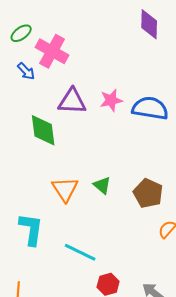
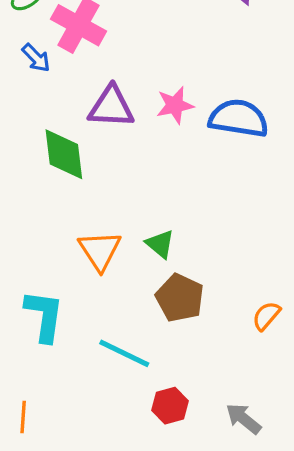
brown pentagon: (148, 193) -> (180, 298), moved

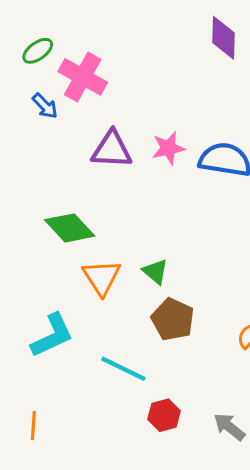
green diamond: (64, 154) -> (70, 228), moved, turned -36
cyan L-shape: (44, 316) -> (52, 335), turned 57

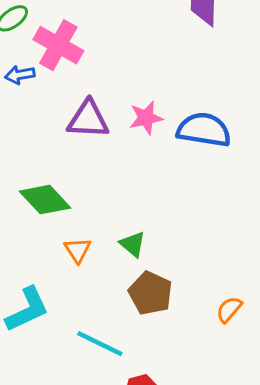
blue arrow: (45, 106) -> (20, 75), turned 124
orange triangle: (102, 277) -> (78, 250), size x0.7

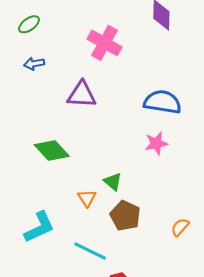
pink cross: (58, 45) -> (105, 43), moved
pink star: (146, 118) -> (156, 143), moved
orange triangle: (78, 250) -> (87, 198), moved

